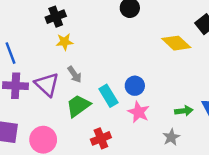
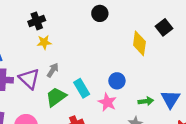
yellow diamond: (176, 43) -> (139, 43), turned 55
gray arrow: (75, 74) -> (53, 70), turned -112
blue circle: (135, 86) -> (117, 81), moved

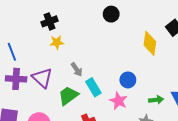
gray arrow: (53, 70) -> (77, 69), moved, turned 112

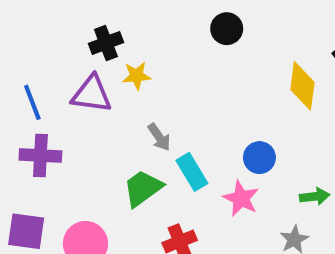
yellow star: (57, 42) -> (137, 76), moved
purple triangle: (42, 78) -> (92, 94), moved, turned -35

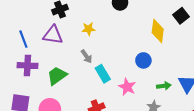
yellow star: (137, 76) -> (88, 29), moved
blue circle: (259, 158) -> (143, 60), moved
green trapezoid: (143, 188) -> (57, 76), moved

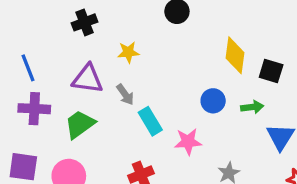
black square: (181, 16) -> (271, 71), moved, turned -35
purple triangle: (53, 35) -> (88, 79), moved
green arrow: (164, 86) -> (252, 107), moved
pink star: (127, 87) -> (188, 142), turned -30

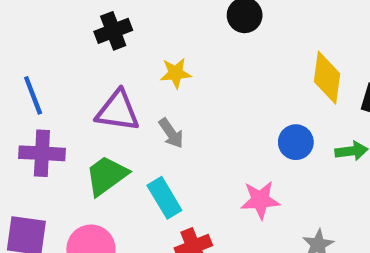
cyan rectangle: (150, 121) -> (164, 198), moved

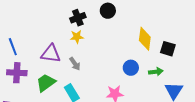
black cross: (113, 31) -> (78, 18), moved

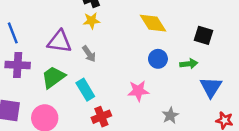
yellow diamond: (145, 39) -> (153, 23), moved, turned -40

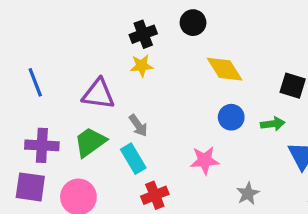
gray arrow: (89, 54) -> (138, 126), moved
purple cross: (18, 65) -> (42, 145), moved

